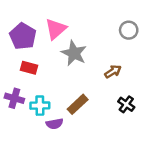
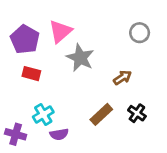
purple cross: (14, 98) -> (16, 134), moved
brown rectangle: (78, 104) -> (101, 114), moved
cyan cross: (40, 106) -> (43, 114), turned -30

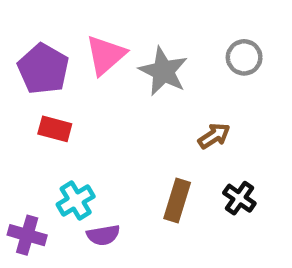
gray star: (80, 58) -> (163, 71), moved
brown rectangle: (101, 114) -> (177, 200), turned -30

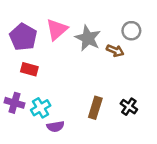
brown arrow: (214, 136) -> (115, 51), moved, turned 56
purple cross: (27, 235) -> (14, 103), moved

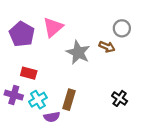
gray star: (88, 38) -> (78, 52), moved
red rectangle: (29, 69) -> (29, 73), moved
brown rectangle: (95, 108) -> (69, 100), moved

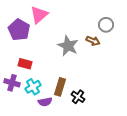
pink triangle: (53, 27) -> (39, 15), moved
black cross: (120, 98) -> (78, 97), moved

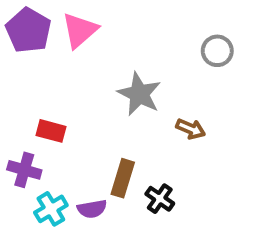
purple pentagon: (19, 30) -> (28, 30), moved
brown arrow: (93, 41) -> (191, 129), moved
cyan cross: (33, 87) -> (51, 209), moved

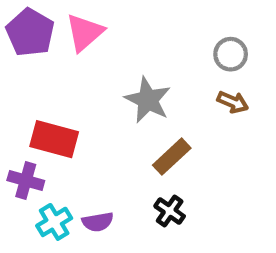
brown arrow: (191, 129) -> (233, 102), moved
red rectangle: (51, 131) -> (54, 139), size x1.5
brown rectangle: (123, 178) -> (172, 157), moved, turned 30

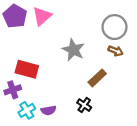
gray circle: (231, 54) -> (115, 27), size x1.5
brown rectangle: (172, 157) -> (97, 78), moved
purple cross: (26, 181) -> (13, 90), turned -35

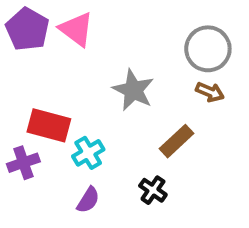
pink triangle: (42, 16) -> (76, 29), turned -42
cyan cross: (27, 110) -> (88, 153), moved
purple semicircle: (48, 110) -> (88, 200), turned -48

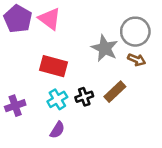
gray star: (133, 90) -> (105, 48), moved
red rectangle: (49, 125) -> (54, 66), moved
black cross: (153, 190) -> (84, 97), moved, turned 36

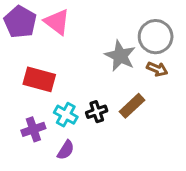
red rectangle: (54, 66) -> (39, 79), moved
cyan cross: (57, 99) -> (66, 115), turned -30
purple cross: (15, 106) -> (33, 129), moved

